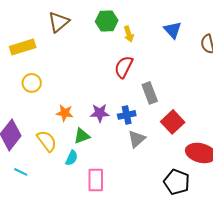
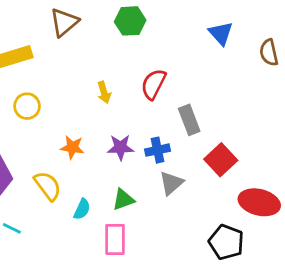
yellow arrow: (129, 34) -> (104, 92), moved
green triangle: (82, 136) -> (123, 200), moved

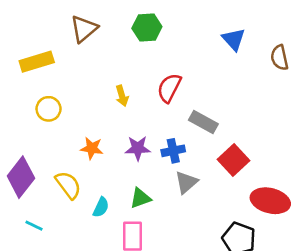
gray rectangle: (189, 120) -> (203, 122), turned -40

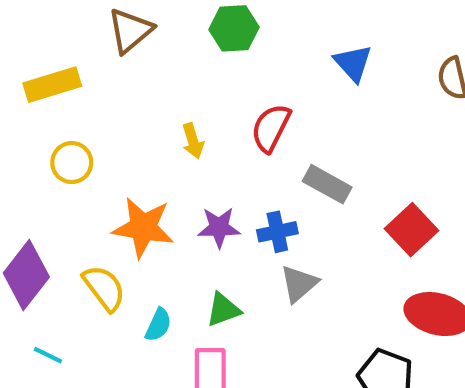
blue triangle: (234, 39) -> (353, 63), moved
orange star: (92, 148) -> (143, 227), size x1.6
red square: (234, 160) -> (411, 230), moved

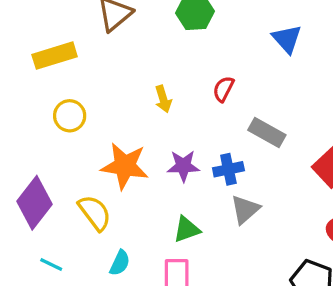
red semicircle: (271, 128) -> (223, 89), size x0.7
cyan semicircle: (158, 325) -> (120, 263), moved

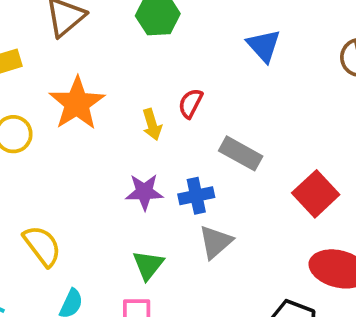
yellow arrow: (163, 99) -> (152, 125), moved
orange star: (125, 166) -> (77, 103), moved, turned 30
green triangle: (187, 229) -> (148, 265), turned -32

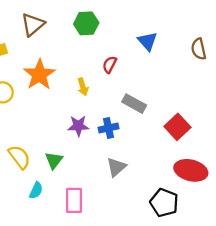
red semicircle: (191, 103) -> (110, 65), moved
gray triangle: (216, 242) -> (116, 167), moved
green triangle: (148, 265) -> (54, 160), moved

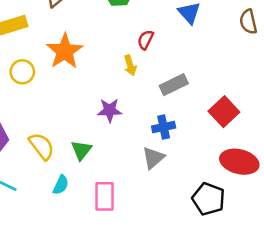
yellow arrow: (83, 87) -> (130, 65), moved
gray rectangle: (134, 104) -> (174, 85), turned -55
blue cross: (108, 128) -> (164, 127), moved

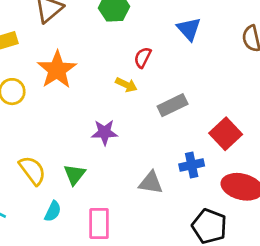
yellow arrow: (130, 65) -> (126, 85), turned -48
blue cross: (164, 127) -> (192, 165), moved
gray triangle: (153, 158) -> (151, 183), turned 50

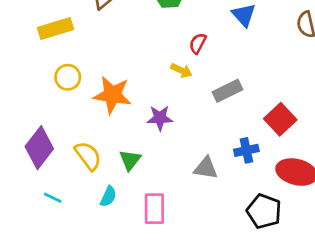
orange star: (57, 70) -> (112, 95), moved, turned -30

